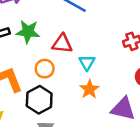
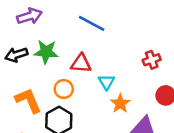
orange star: (89, 89) -> (120, 104), moved

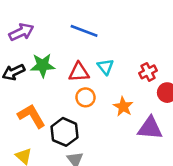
red cross: (152, 60) -> (148, 72), moved
cyan triangle: (106, 82) -> (105, 67), moved
orange circle: (64, 89) -> (85, 97), moved

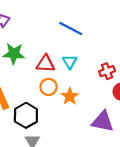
blue line: (84, 31) -> (71, 29), moved
orange star: (123, 107) -> (70, 96), moved

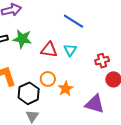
orange circle: (49, 87) -> (48, 79), moved
orange star: (70, 96) -> (66, 89), moved

